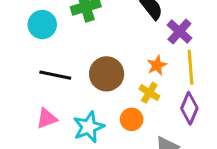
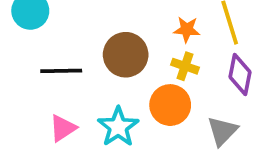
orange star: (157, 65) -> (187, 29), turned -30
orange circle: (132, 119) -> (170, 105), size x1.4

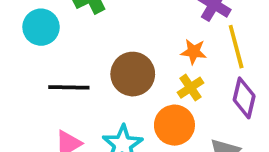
yellow cross: (185, 66) -> (190, 88), turned 35

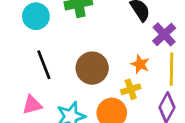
black line: (69, 87) -> (44, 65), turned 52

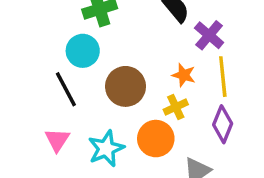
cyan circle: (36, 16) -> (83, 51), moved
pink triangle: (32, 105) -> (57, 140), turned -35

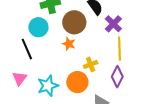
orange star: (184, 75) -> (69, 44), moved
brown circle: (126, 86) -> (74, 22), moved

